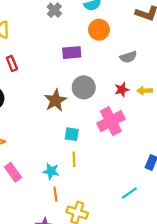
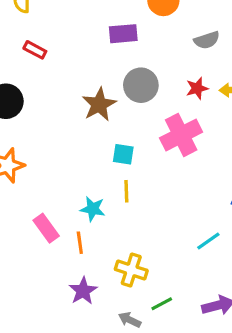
red rectangle: (12, 63) -> (35, 50), turned -40
pink rectangle: (13, 172) -> (46, 228), moved
orange line: (55, 194) -> (80, 243), moved

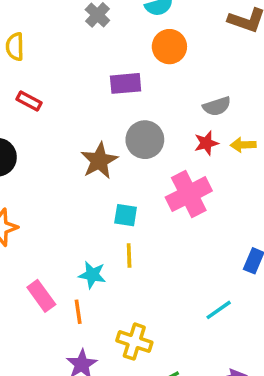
gray semicircle: (207, 40) -> (217, 106), moved

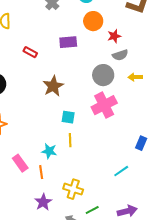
red rectangle: (29, 101) -> (30, 52), moved
gray circle: (145, 140) -> (103, 75), moved
red star: (206, 143) -> (114, 36), moved

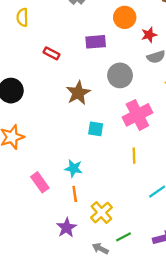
gray circle: (103, 75) -> (120, 75), moved
yellow line: (70, 140) -> (134, 156), moved
orange line: (41, 172) -> (75, 194), moved
yellow cross: (73, 189) -> (101, 213), turned 30

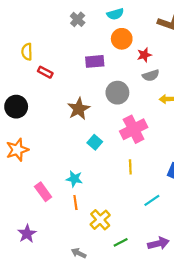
yellow semicircle: (22, 17) -> (27, 52), moved
red rectangle: (51, 53) -> (45, 72), moved
cyan square: (96, 129) -> (95, 142), turned 32
purple star: (67, 228) -> (27, 234), moved
gray arrow: (100, 249) -> (79, 253), moved

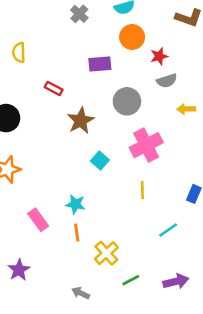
red rectangle: (45, 72) -> (54, 88), moved

